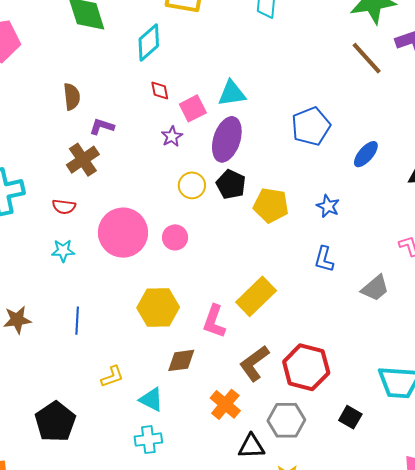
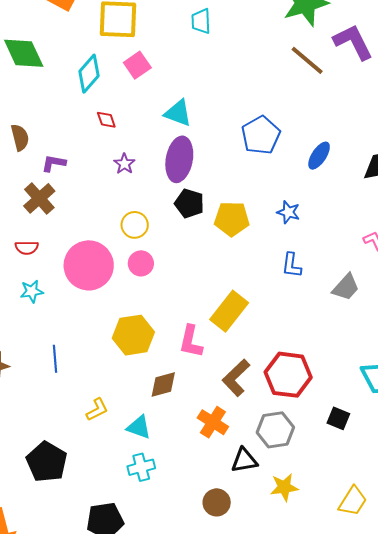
cyan triangle: (232, 93) -> (178, 113), turned 36
pink square: (193, 108) -> (137, 65), moved
yellow circle: (192, 185) -> (135, 225), moved

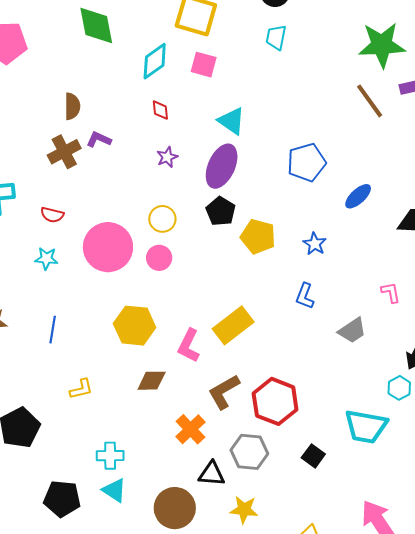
pink square: (137, 65) -> (204, 65), turned 36
brown cross: (39, 198) -> (64, 152), moved
cyan triangle: (139, 427) -> (114, 490), moved
brown circle: (217, 502) -> (175, 508), size x1.5

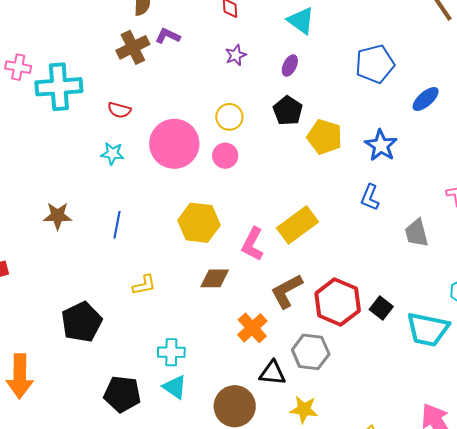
purple ellipse: (222, 166) -> (290, 66), size x0.5
blue star: (315, 244) -> (381, 145), size x1.4
gray trapezoid: (352, 330) -> (417, 233), turned 108
black square: (313, 456) -> (381, 308), moved

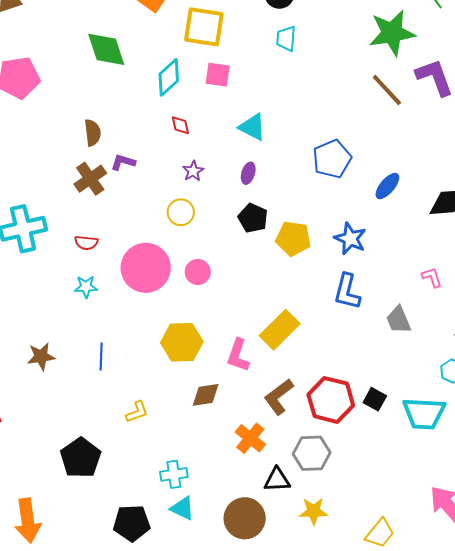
yellow circle: (229, 117) -> (181, 212), moved
blue L-shape: (370, 197) -> (347, 292), size x1.4

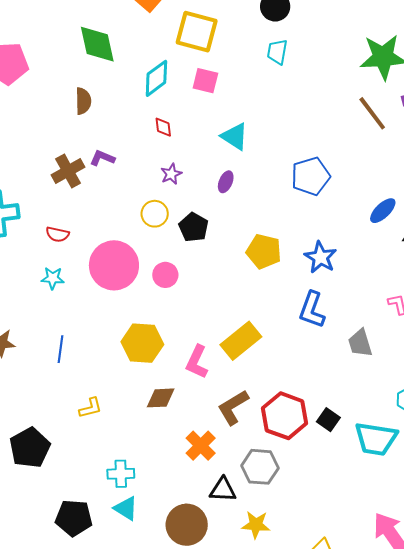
brown semicircle: (93, 133) -> (83, 101), moved
blue ellipse: (387, 186) -> (383, 211), moved
black pentagon: (253, 218) -> (194, 227), moved

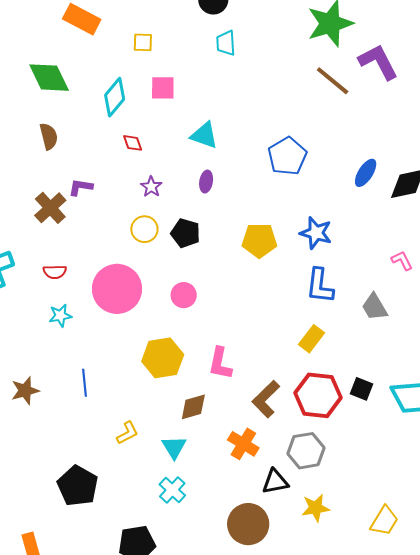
yellow square: (197, 32) -> (143, 42), size x0.5
pink circle: (165, 275) -> (184, 295), moved
yellow rectangle: (241, 341) -> (311, 339), moved, size x0.7
cyan cross: (121, 474) -> (172, 490), turned -32
cyan triangle: (126, 508) -> (174, 447), moved, turned 40

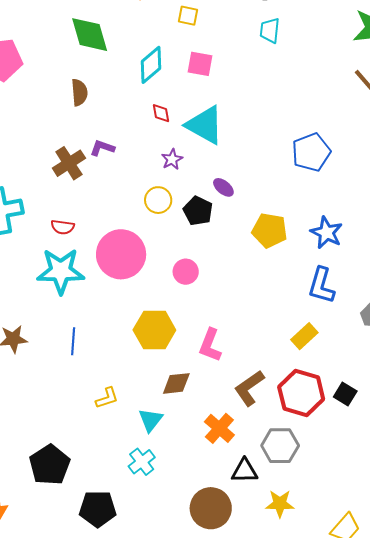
cyan triangle: (204, 135) -> (205, 125), moved, size x1.4
purple ellipse: (206, 182) -> (223, 187), moved, turned -70
cyan star: (60, 316) -> (61, 271), size x2.0
black pentagon: (78, 486) -> (50, 465), moved

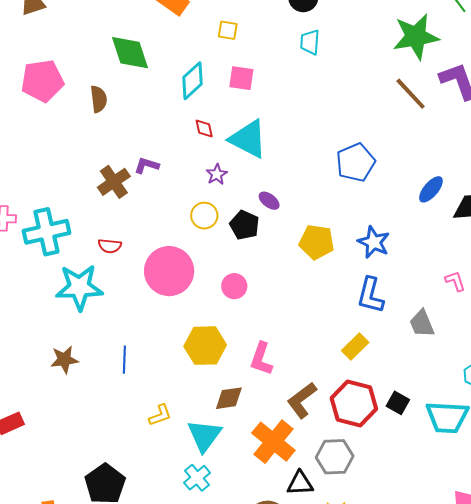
brown semicircle: (79, 92) -> (99, 99), moved
cyan star: (61, 271) -> (79, 287), moved
cyan triangle: (151, 420) -> (204, 436), size x1.4
orange cross: (219, 428) -> (273, 442), size x1.4

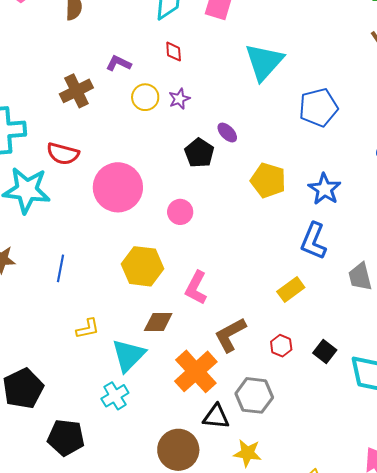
cyan triangle: (248, 139) -> (264, 62), moved, turned 36
purple L-shape: (147, 165) -> (119, 63), moved
yellow circle: (204, 216) -> (145, 97), moved
red semicircle: (110, 246) -> (63, 154), size x1.4
red hexagon: (354, 403) -> (281, 346), size x0.5

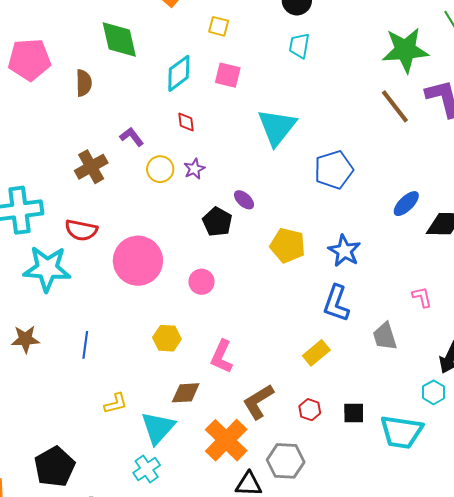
purple L-shape: (119, 63) -> (132, 137), turned 30
yellow hexagon: (143, 266) -> (167, 338), size x0.7
black square: (325, 352) -> (354, 413), turned -35

